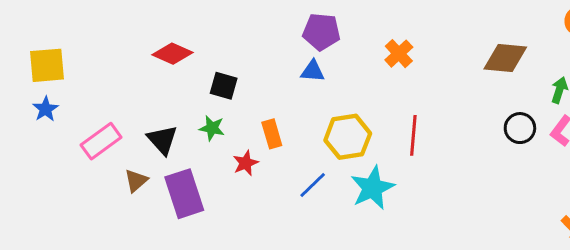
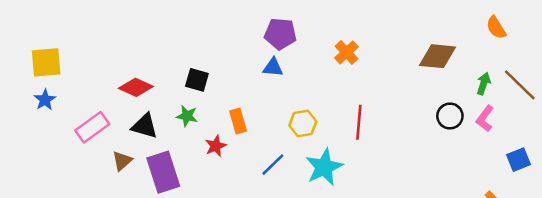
red diamond: (173, 54) -> (136, 87), moved
yellow hexagon: (348, 137) -> (303, 123), size x0.7
black triangle: (162, 140) -> (145, 126), turned -32

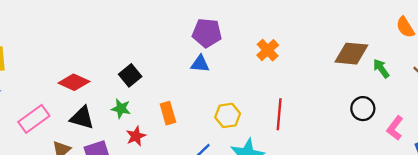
black square: (197, 80) -> (130, 75), turned 35
green arrow: (484, 84) -> (381, 68), moved, turned -54
pink L-shape: (485, 118) -> (395, 128), moved
red star: (216, 146) -> (136, 136), moved

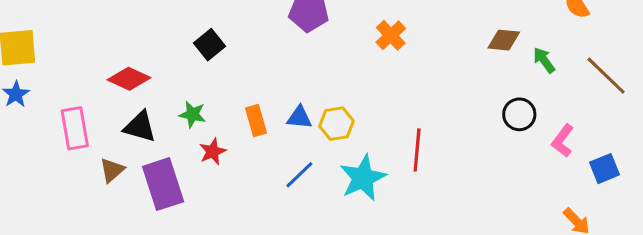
brown diamond: (351, 54) -> (504, 40), size x0.7
blue triangle: (200, 64) -> (299, 117), moved
black square: (130, 75) -> (210, 45), moved
red line: (279, 114) -> (417, 150), moved
pink rectangle: (34, 119) -> (75, 128), turned -64

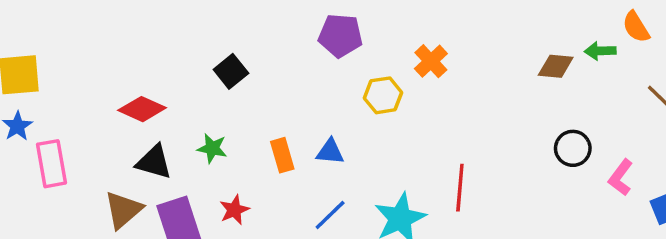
green arrow: (544, 60) -> (600, 51), moved, turned -56
yellow hexagon: (337, 124) -> (383, 95), moved
pink rectangle: (75, 128) -> (52, 164), moved
red star: (213, 152) -> (234, 210), moved
brown triangle: (112, 170) -> (123, 210), size x1.4

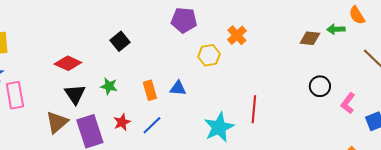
black triangle: (154, 162) -> (75, 94), turned 40
blue line: (330, 215) -> (152, 125), moved

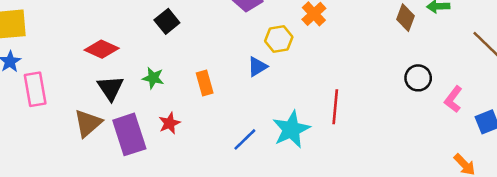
brown diamond: (310, 38) -> (406, 18), turned -75
blue triangle: (178, 88) -> (257, 67), moved, turned -36
blue line: (152, 125) -> (245, 139), moved

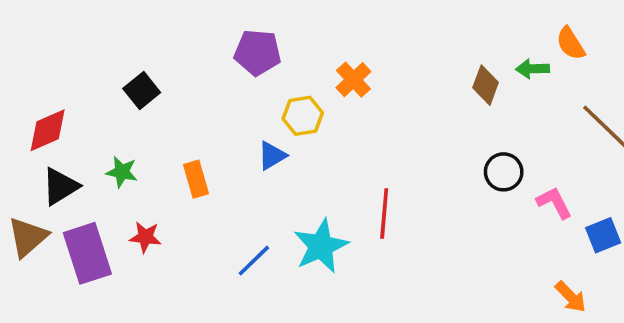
red diamond: (102, 49) -> (48, 130), turned -48
black triangle: (110, 88) -> (60, 186), turned 32
pink L-shape: (453, 99) -> (554, 203), turned 116
red star: (169, 123) -> (145, 237), turned 30

